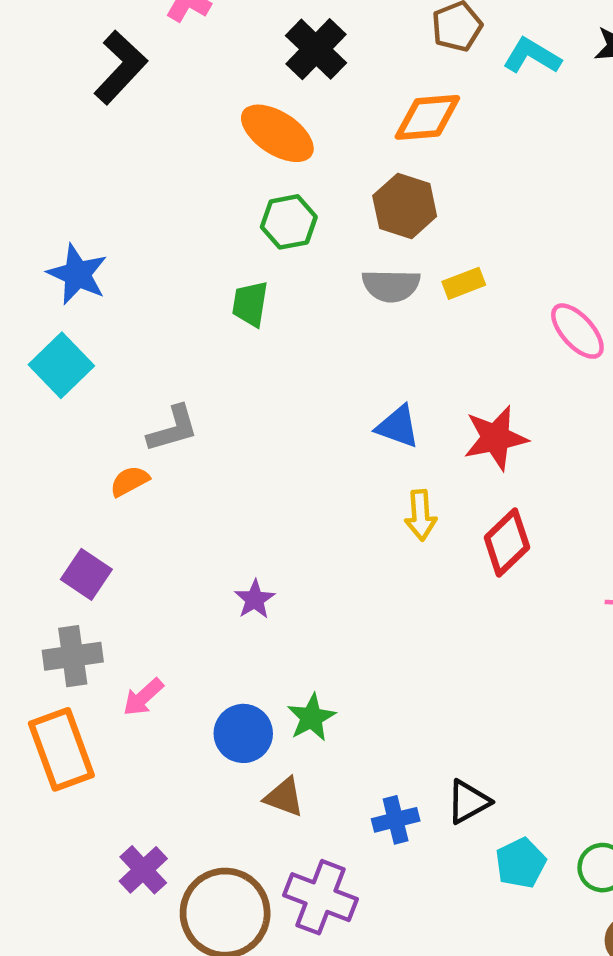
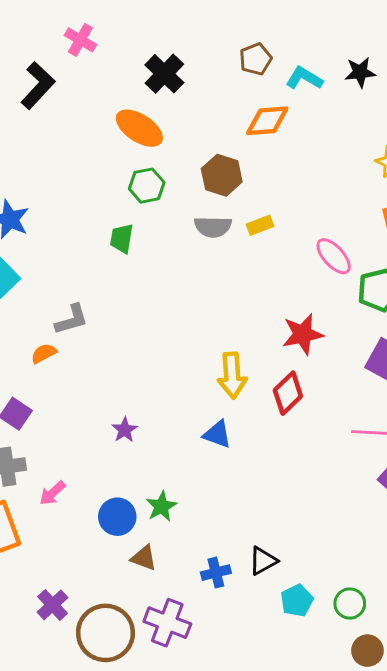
orange diamond: (427, 117) -> (267, 121), moved
blue triangle: (398, 427) -> (217, 434), moved
red star: (496, 438) -> (303, 334), moved
yellow arrow: (421, 515) -> (232, 375), size x1.4

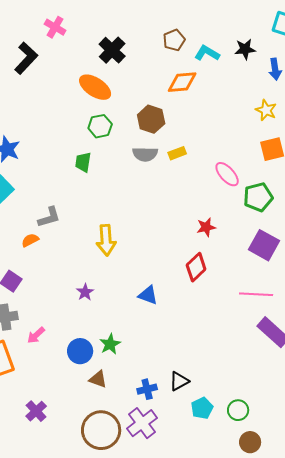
red star: (303, 334) -> (206, 227), size x0.7
yellow arrow: (232, 375) -> (106, 240), moved
purple cross: (167, 623) -> (142, 423), moved, turned 32
brown circle: (105, 633) -> (101, 430), moved

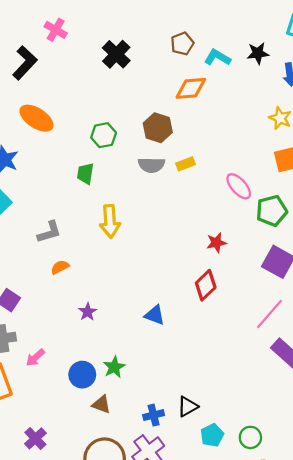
orange ellipse: (95, 87) -> (36, 118), moved
orange semicircle: (30, 240) -> (60, 267), moved
yellow arrow: (106, 240) -> (110, 221), moved
pink line: (256, 294) -> (270, 314), turned -52

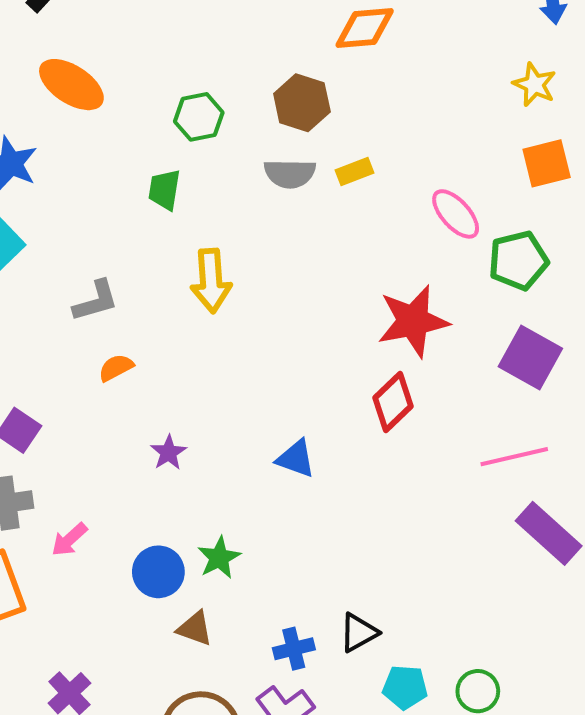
red star: (216, 243) -> (413, 321), size x1.8
pink line: (270, 314) -> (514, 457), turned 36
cyan pentagon: (212, 435) -> (405, 687), turned 30

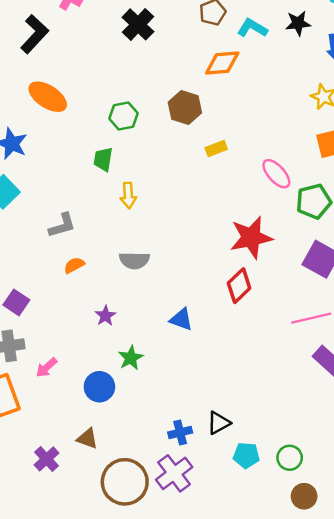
gray semicircle: (290, 174) -> (134, 260), moved
yellow arrow: (211, 281) -> (128, 195), moved, size x0.7
green star: (219, 558) -> (131, 358), moved
brown triangle: (195, 628) -> (87, 438), moved

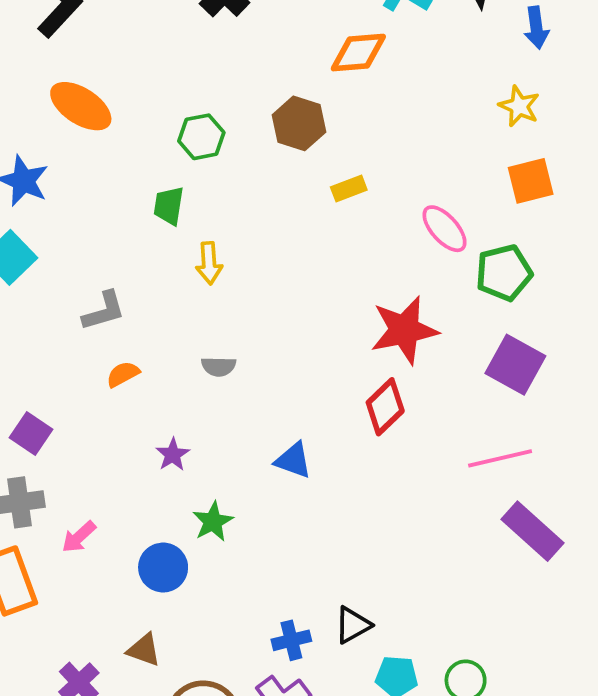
gray semicircle: (134, 260) -> (219, 367), size x0.7

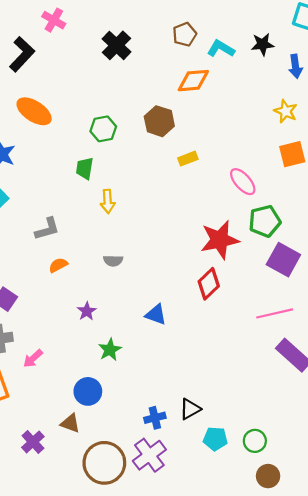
green pentagon: (504, 273) -> (265, 221), moved
blue circle: (163, 568) -> (88, 391), moved

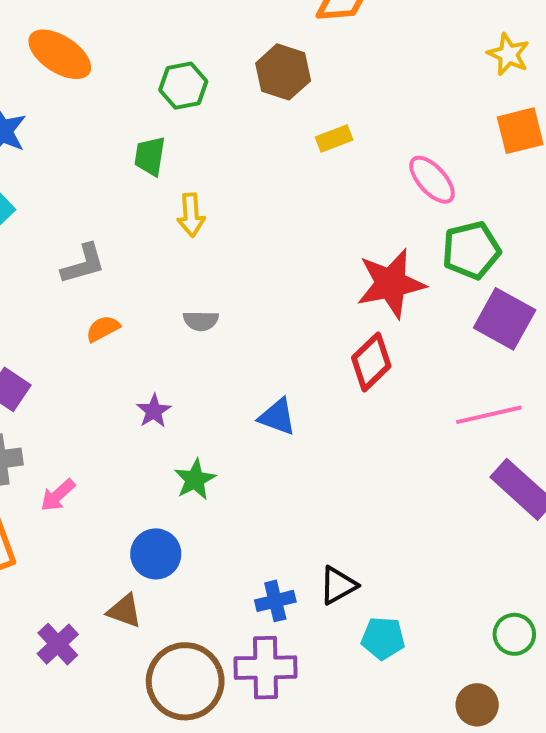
green circle: (255, 441) -> (514, 634), moved
purple cross: (149, 455) -> (265, 668), turned 36

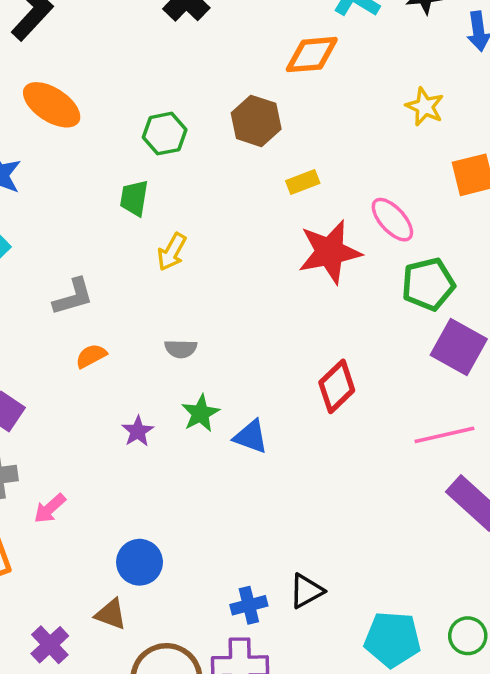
yellow star: (508, 54) -> (425, 107), moved
yellow arrow: (191, 215) -> (172, 252), turned 33
red star: (391, 284) -> (330, 252), moved
green star: (195, 479) -> (200, 413), moved
cyan pentagon: (383, 638) -> (392, 639), moved, size x1.4

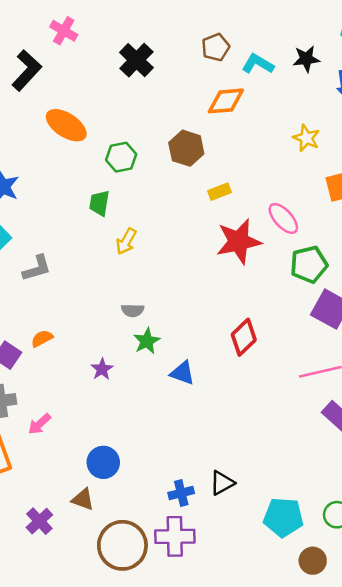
orange ellipse: (52, 105) -> (66, 125), moved
gray L-shape: (73, 297) -> (37, 268), moved
orange semicircle: (91, 356) -> (42, 338), moved
green star: (200, 413) -> (147, 341), moved

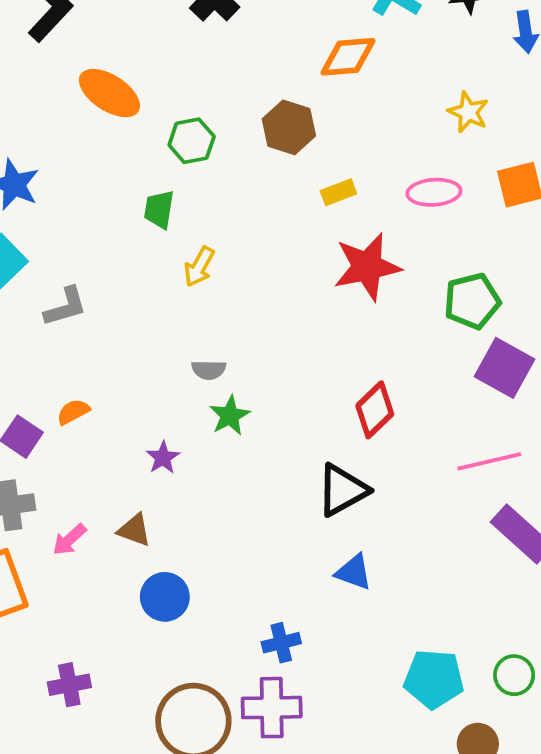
pink ellipse: (283, 218) -> (434, 192), moved, turned -52
blue triangle: (182, 373) -> (354, 572), moved
black triangle: (222, 483) -> (342, 490), moved, size x1.4
brown triangle: (83, 499) -> (134, 530), moved
purple cross: (39, 521) -> (69, 685), turned 32

